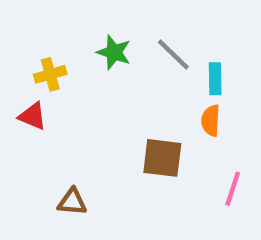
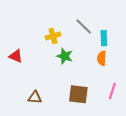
green star: (114, 52) -> (65, 56), moved
yellow cross: (50, 74) -> (53, 36), moved
brown square: (162, 158) -> (78, 94), moved

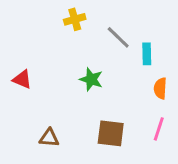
yellow cross: (53, 36) -> (75, 19), moved
orange semicircle: (102, 58) -> (160, 88), moved

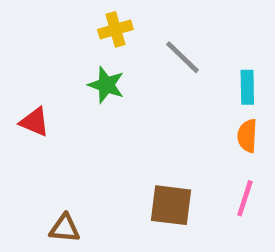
cyan rectangle: (147, 54) -> (247, 87), moved
green star: (91, 79) -> (106, 85), moved
brown triangle: (49, 138) -> (65, 228), moved

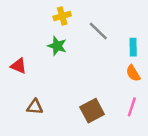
orange semicircle: (247, 136) -> (133, 73), turned -35
brown square: (171, 205) -> (92, 111), turned -35
brown triangle: (65, 228) -> (35, 107), moved

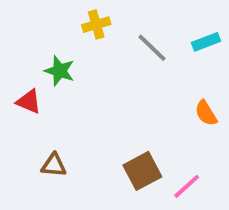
green star: (57, 46) -> (60, 71), moved
cyan rectangle: (133, 47) -> (206, 42), moved, turned 70
pink line: (132, 107) -> (187, 186), moved, turned 30

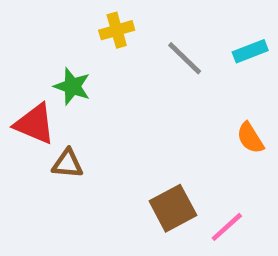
red triangle: (29, 102) -> (35, 124), size x1.4
brown triangle: (54, 165) -> (68, 164), moved

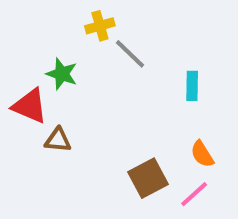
cyan rectangle: (250, 51) -> (192, 86), moved, turned -68
gray line: (185, 58) -> (130, 54), moved
orange semicircle: (250, 138) -> (202, 154), moved

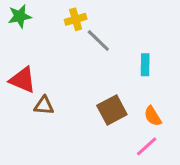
green star: (62, 74) -> (20, 16), moved, turned -30
brown square: (148, 178) -> (112, 110), moved

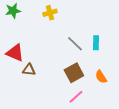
gray line: (98, 41) -> (75, 44), moved
pink line: (147, 146) -> (76, 97), moved

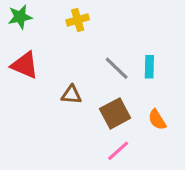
red triangle: (15, 53) -> (25, 65), moved
brown triangle: (29, 70) -> (71, 95), moved

